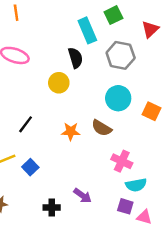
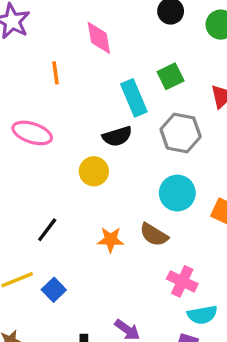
orange line: (16, 13) -> (56, 73), moved
black semicircle: (75, 58) -> (117, 136), turned 90

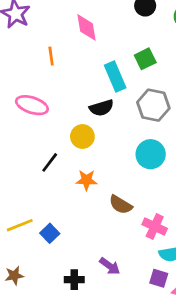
black line: (47, 230) -> (50, 162), moved
brown semicircle: (154, 235) -> (121, 205), moved
orange star: (111, 240) -> (87, 180), moved

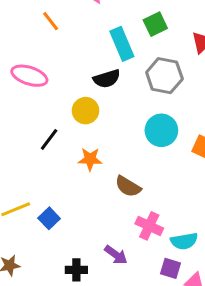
orange line: (51, 56) -> (51, 21), turned -30
pink cross: (155, 226) -> (149, 226), moved

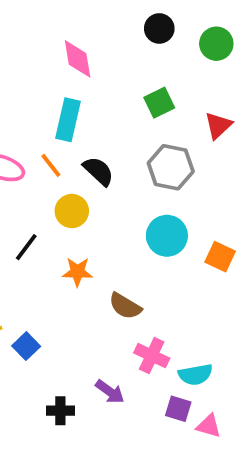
orange line: (51, 21) -> (51, 165), moved
cyan rectangle: (122, 44) -> (68, 120), moved, turned 36
black semicircle: (107, 79) -> (98, 171), turned -120

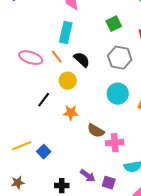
pink cross: (152, 356) -> (115, 143), moved, turned -30
purple square: (178, 409) -> (109, 183), moved

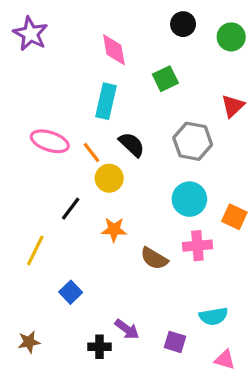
green square: (114, 24) -> (165, 79), moved
orange line: (57, 57) -> (92, 153), moved
pink cross: (115, 143) -> (197, 246), moved
yellow line: (22, 146) -> (35, 250), moved, turned -42
purple arrow: (88, 176) -> (127, 329), moved

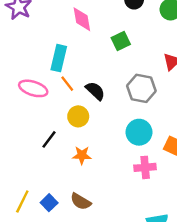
cyan rectangle: (106, 101) -> (59, 58), moved
orange line: (92, 153) -> (67, 84), moved
yellow line: (35, 250) -> (22, 201), moved
brown semicircle: (154, 258) -> (81, 201), moved

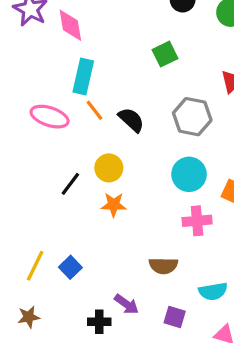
pink diamond: (82, 19) -> (70, 25), moved
yellow circle: (78, 116) -> (109, 168), moved
brown semicircle: (81, 201) -> (163, 266), moved, turned -30

